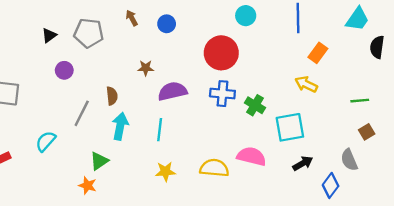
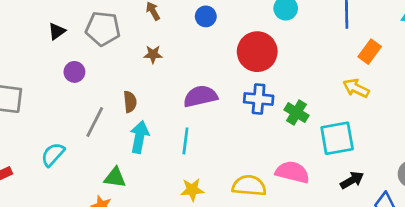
blue circle: (167, 24) -> (206, 16), moved
brown star: (146, 68) -> (153, 54), moved
green triangle: (99, 161) -> (115, 178), turned 42

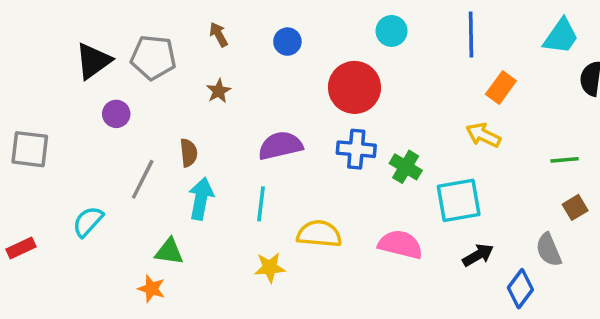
black triangle: (57, 31) -> (93, 61), size x1.6
brown star: (153, 54) -> (219, 91), turned -30
yellow semicircle: (249, 186) -> (319, 234), moved

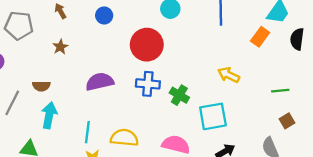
orange rectangle: (501, 87) -> (260, 37), moved
brown semicircle: (189, 153) -> (41, 86), turned 96
cyan line: (261, 204) -> (87, 132), moved

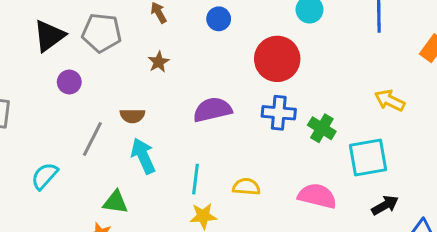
cyan arrow: (49, 115) -> (143, 156), turned -35
yellow semicircle: (124, 138) -> (246, 187), size x0.7

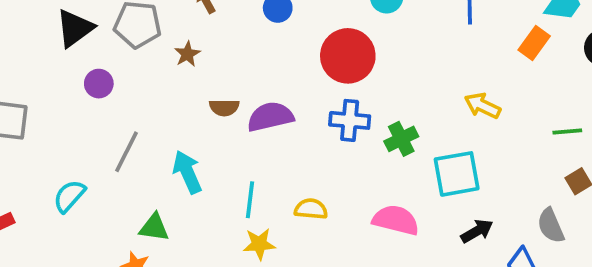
brown star: (159, 62) -> (187, 54), moved
brown semicircle: (132, 116) -> (224, 108), moved
green cross: (322, 128) -> (401, 139), turned 32

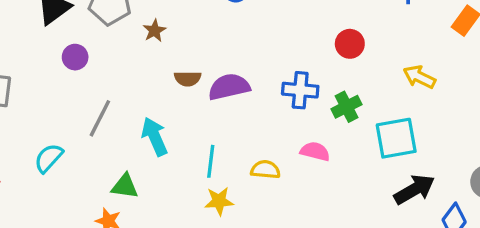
red circle: (348, 56) -> (350, 44), moved, size x0.6
pink semicircle: (396, 220) -> (315, 151), moved, size x0.7
black arrow: (477, 231) -> (414, 189), size x1.4

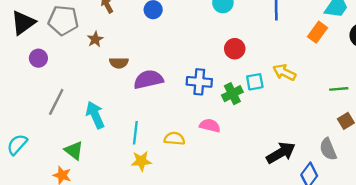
brown semicircle: (188, 79) -> (119, 63), moved
cyan square: (396, 138) -> (255, 82), moved, size x0.6
cyan semicircle: (49, 158) -> (17, 144), moved
green triangle: (125, 186) -> (74, 150), turned 30

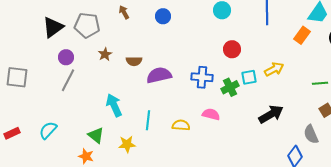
brown star: (95, 39) -> (105, 54), moved
yellow arrow: (284, 72) -> (274, 69), turned 126
gray line: (56, 102) -> (68, 80), moved
black arrow: (281, 153) -> (271, 114), moved
yellow star: (141, 161) -> (127, 144), moved

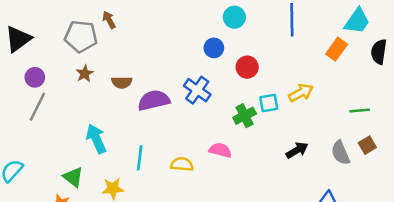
blue circle: (163, 16) -> (214, 48), moved
gray pentagon: (87, 25) -> (81, 36), moved
blue cross: (202, 77) -> (197, 90), moved, turned 30
black arrow: (271, 114) -> (297, 150), size x0.7
gray semicircle: (311, 134) -> (340, 153), moved

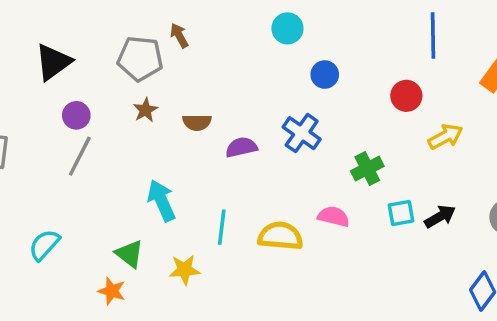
cyan circle: (234, 17) -> (287, 28), moved
red circle: (247, 67) -> (406, 96), moved
purple semicircle: (154, 100) -> (241, 147), size x0.7
cyan square: (269, 103) -> (401, 213), moved
yellow semicircle: (182, 164) -> (280, 236), size x1.4

